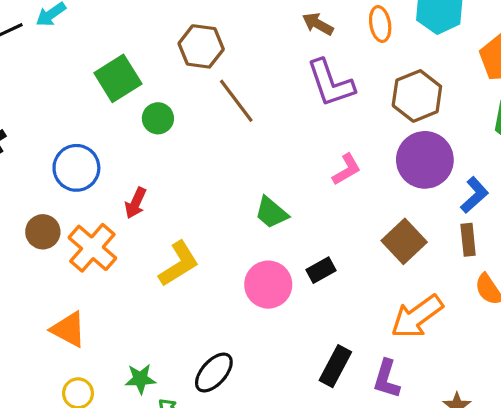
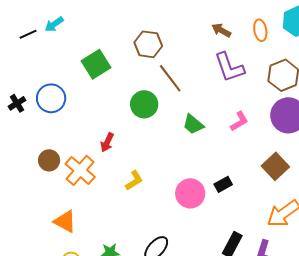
green circle: (158, 118) -> (144, 104), moved, size x1.4
blue circle: (76, 168) -> (51, 98), moved
green trapezoid: (271, 213) -> (193, 124), moved
yellow L-shape: (179, 264) -> (134, 180), size x0.7

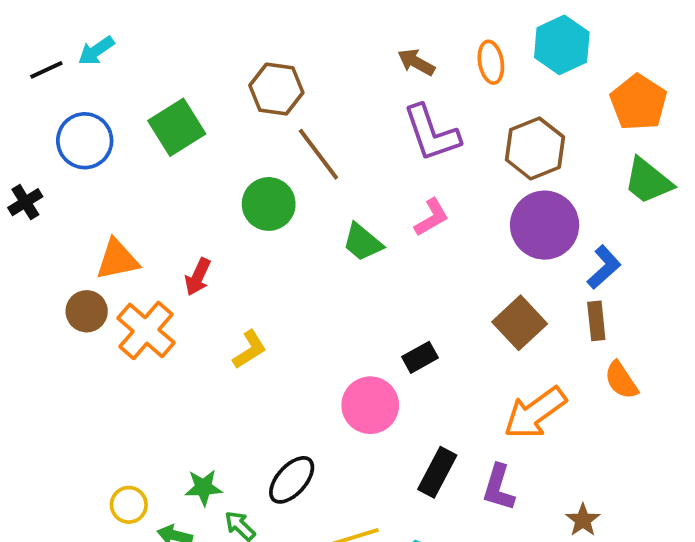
blue circle: (51, 98) -> (85, 141), moved
pink L-shape: (239, 121) -> (432, 217), moved
pink circle: (190, 193) -> (370, 405), moved
orange triangle: (65, 221) -> (117, 260), moved, turned -40

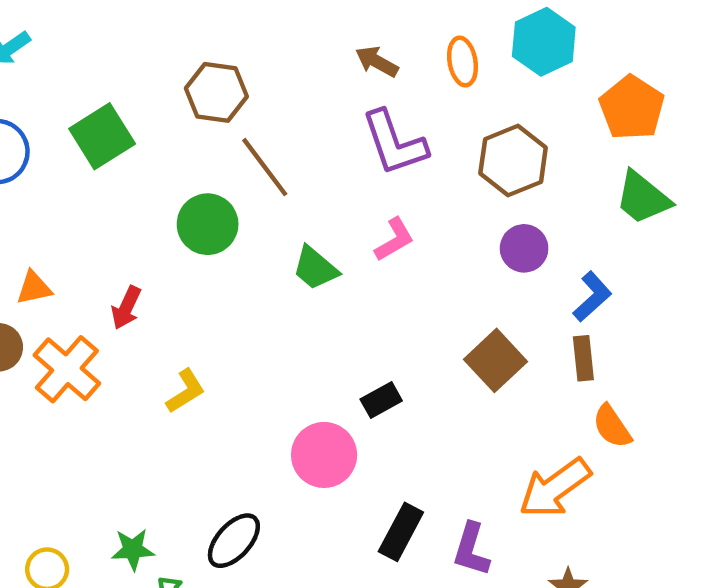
purple circle: (545, 225) -> (524, 248), size x0.6
orange triangle: (117, 260) -> (34, 288), size x0.7
orange arrow: (535, 413) -> (555, 488), moved

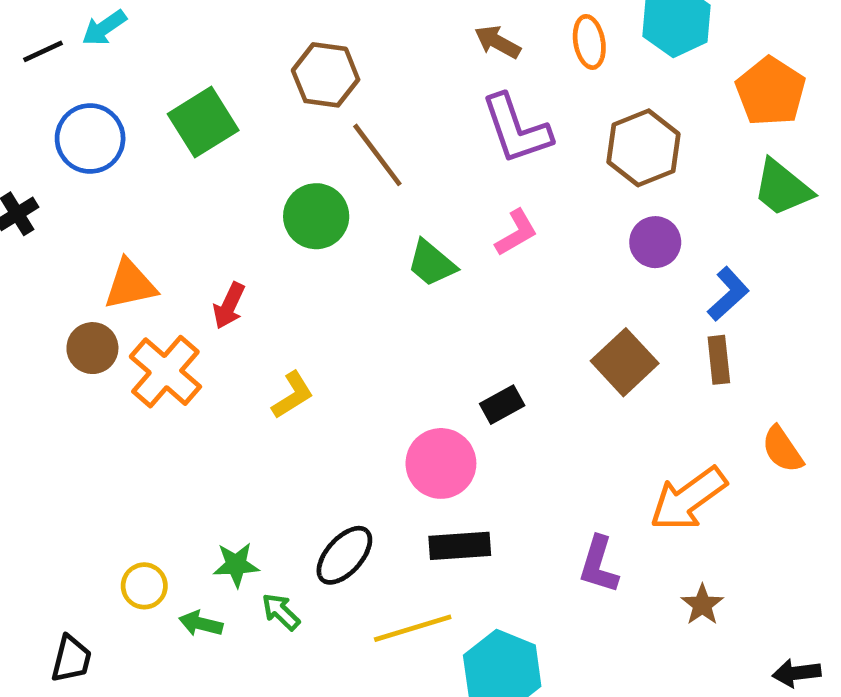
orange triangle: (34, 288) -> (130, 284), size x1.4
orange semicircle: (612, 426) -> (782, 449), moved
black rectangle: (401, 532) -> (460, 546), moved, turned 58

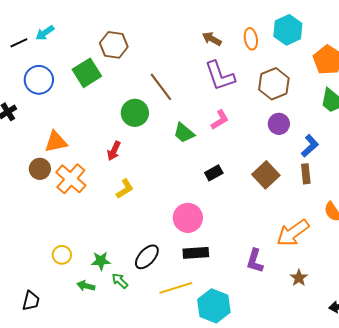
brown hexagon: (326, 75) -> (114, 45), moved
red arrow: (229, 306) -> (114, 151), moved
black rectangle: (502, 405) -> (214, 173), moved
yellow circle: (144, 586) -> (62, 255), moved

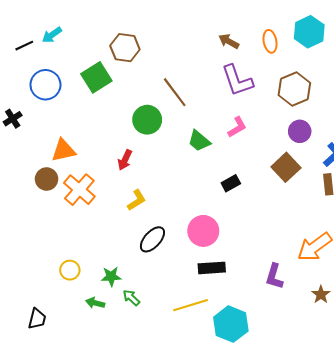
brown square: (266, 175) -> (286, 167), moved
black ellipse: (147, 257) -> (152, 239), moved

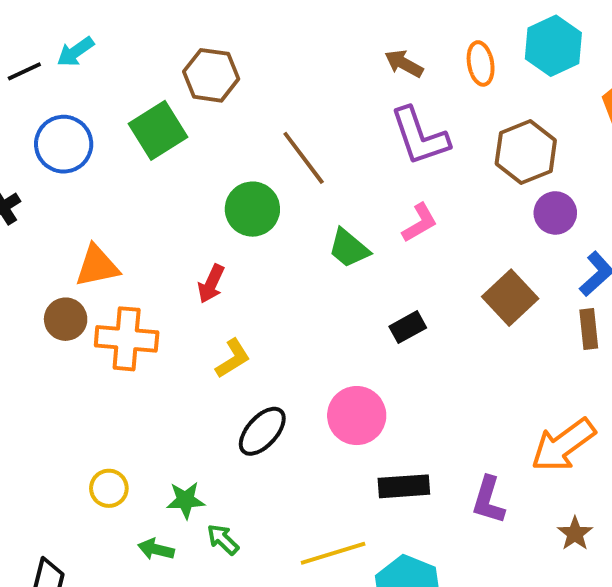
purple circle: (300, 131) -> (555, 213), moved
orange cross: (79, 190) -> (127, 339), turned -36
black rectangle: (212, 268) -> (404, 486), moved

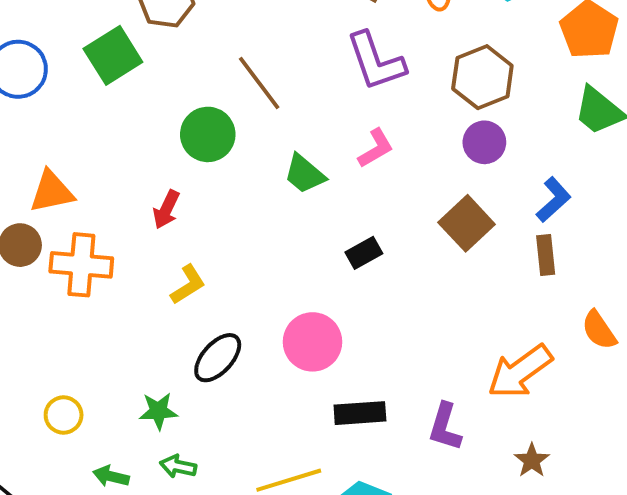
purple circle: (555, 213) -> (484, 142), moved
green star: (186, 500) -> (158, 411), moved
green arrow: (223, 539) -> (178, 466), turned -32

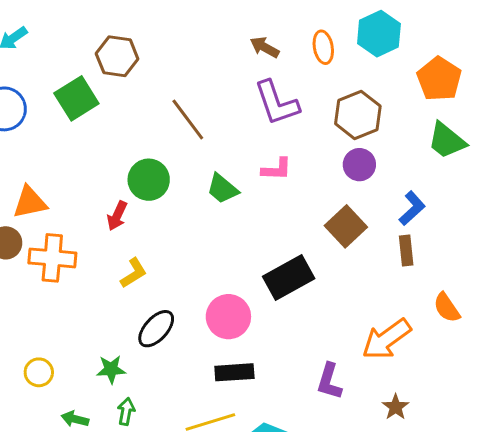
green circle: (208, 134) -> (149, 180), moved
pink L-shape: (376, 148) -> (277, 169), turned 32
black rectangle: (364, 253) -> (289, 278), moved, size x1.8
black rectangle: (360, 413) -> (234, 372), moved
green arrow: (178, 466) -> (126, 411), turned 88

